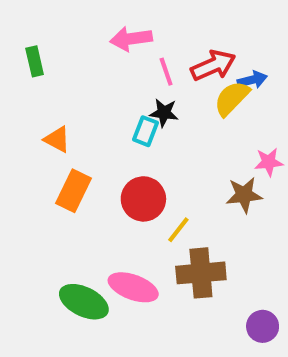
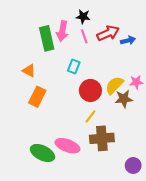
pink arrow: (131, 39) -> (62, 31), moved, turned -72
green rectangle: (35, 61) -> (47, 38), moved, size x1.6
yellow semicircle: (232, 98) -> (114, 85), moved
black star: (164, 113) -> (83, 16), moved
red circle: (143, 199) -> (90, 90), moved

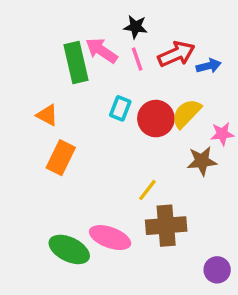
pink arrow: (62, 31) -> (102, 51), turned 114
yellow semicircle: (114, 85) -> (187, 113), moved
red circle: (90, 90) -> (156, 119), moved

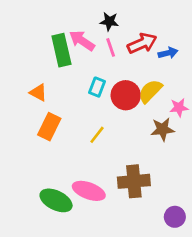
yellow line: (147, 190) -> (97, 135), moved

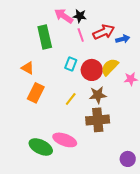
pink arrow: (82, 41) -> (64, 16), moved
brown star: (163, 129) -> (98, 95), moved
brown cross: (134, 181) -> (98, 120), moved

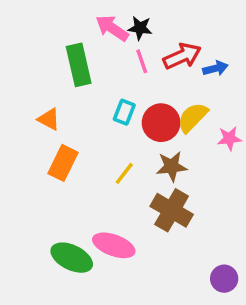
brown cross: (98, 120) -> (172, 210), turned 35

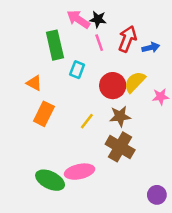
red arrow: (182, 56) -> (127, 39), turned -45
cyan rectangle: (124, 112) -> (77, 70), moved
pink ellipse: (114, 245) -> (80, 172), turned -32

